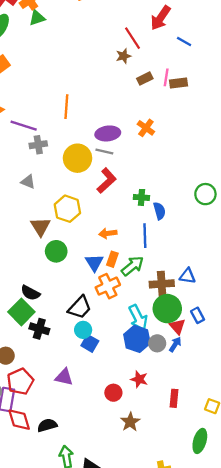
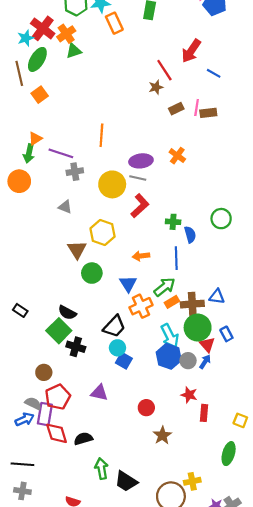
green circle: (205, 194) -> (221, 219), moved
orange rectangle: (112, 259) -> (172, 302), moved, turned 40
red star: (139, 379) -> (189, 395), moved

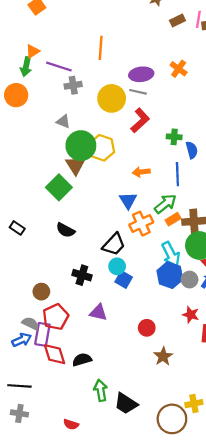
green circle: (92, 273) -> (81, 146), moved, size x1.4
green square: (59, 331) -> (59, 187), moved
black cross: (76, 347) -> (82, 275), moved

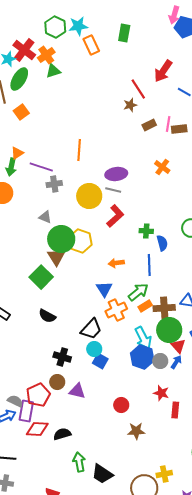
orange cross: (179, 69) -> (162, 167), moved
brown circle: (41, 292) -> (57, 382), moved
red diamond: (55, 354) -> (37, 429), turned -70
brown star: (163, 356) -> (136, 431), turned 30

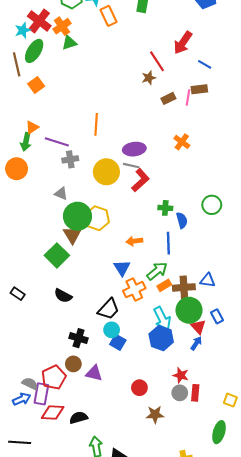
brown rectangle: (179, 129) -> (199, 89), moved
red L-shape: (115, 216) -> (140, 180), moved
gray circle: (160, 361) -> (180, 393), moved

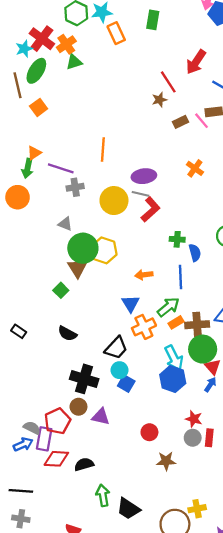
pink line: (188, 97) -> (202, 121), turned -49
green square: (57, 255) -> (61, 290), size x0.6
black cross: (79, 338) -> (84, 379), size x1.4

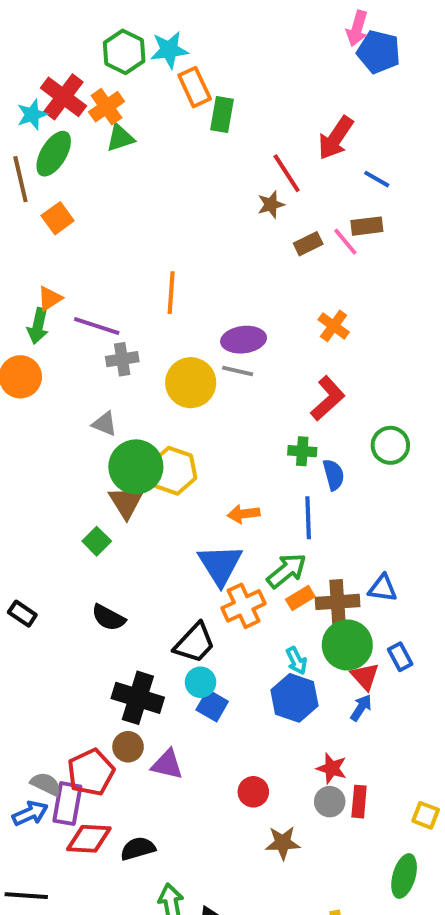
green rectangle: (153, 20) -> (222, 114), moved
red L-shape: (151, 209) -> (328, 398), moved
blue triangle: (131, 304) -> (220, 565), size x1.4
cyan arrow: (174, 358) -> (296, 661), size x0.6

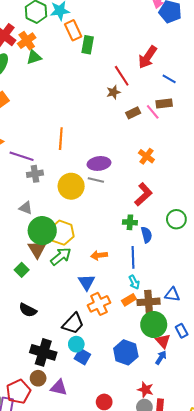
blue triangle: (220, 565) -> (87, 282), size x0.7
green arrow: (287, 571) -> (61, 256), moved
cyan arrow: (296, 661) -> (134, 282), moved

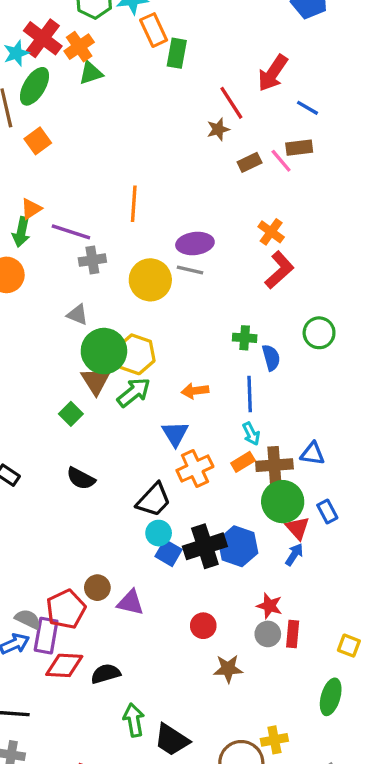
red L-shape: (143, 194) -> (279, 270), moved
black cross: (43, 352) -> (205, 546), moved, turned -35

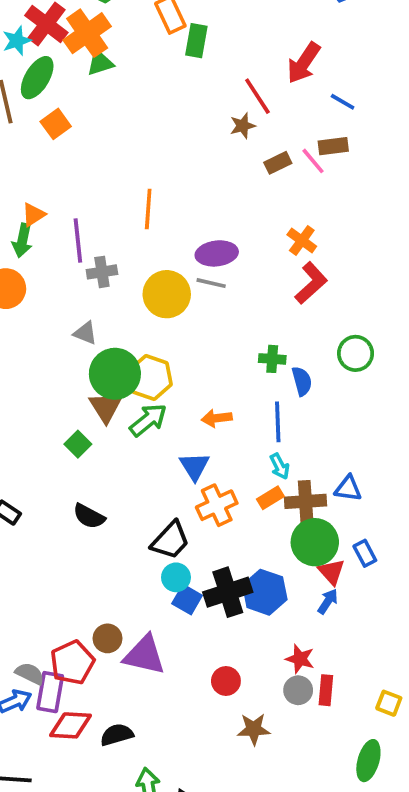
orange cross: (79, 47) -> (87, 33), size x1.4
orange square: (38, 141) -> (56, 124), moved
purple line: (71, 232) -> (78, 240), turned 66
purple triangle: (130, 603) -> (145, 655), size x1.4

